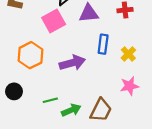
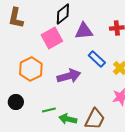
blue rectangle: (103, 44) -> (97, 59), turned -54
green arrow: (71, 110) -> (68, 119), turned -144

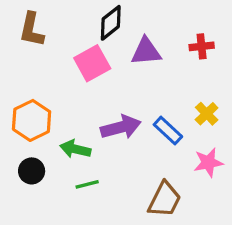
blue rectangle: (97, 59) -> (168, 131), moved
orange hexagon: (31, 69) -> (32, 120), moved
green arrow: (68, 119) -> (75, 149), moved

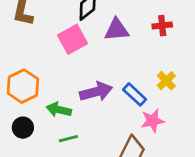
pink star: (208, 163) -> (153, 121), moved

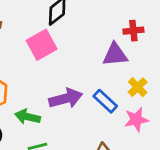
purple triangle: (117, 30) -> (115, 55), moved
pink star: (153, 121) -> (136, 120), moved

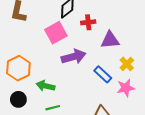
red cross: (133, 31) -> (88, 22), moved
purple arrow: (66, 98) -> (74, 57), moved

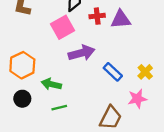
purple triangle: (110, 40) -> (121, 19), moved
yellow cross: (127, 64) -> (145, 72), moved
pink star: (126, 88) -> (137, 99), moved

